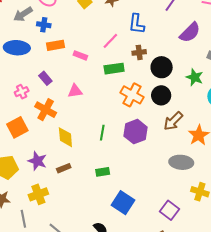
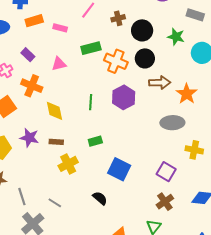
green rectangle: (114, 69) -> (91, 48), moved
brown arrow: (173, 121) -> (160, 83), turned -130
brown rectangle: (64, 168) -> (56, 142), turned 32
yellow cross: (38, 194) -> (68, 164), moved

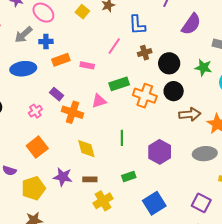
pink triangle: (59, 64) -> (99, 101), moved
orange cross: (32, 86) -> (73, 112), moved
purple hexagon: (124, 97) -> (160, 152), moved
blue square: (119, 169) -> (154, 203), turned 35

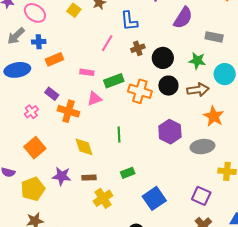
pink rectangle: (87, 65) -> (87, 72), moved
brown arrow: (190, 114) -> (198, 90), moved
purple hexagon: (160, 152) -> (170, 132), moved

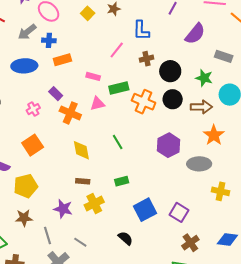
green line: (119, 134) -> (118, 142), turned -35
purple star: (62, 176) -> (63, 209), moved
purple square: (201, 196) -> (179, 212), moved

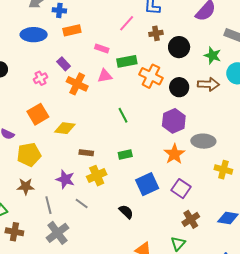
black circle: (173, 99) -> (179, 87), moved
orange star: (214, 135) -> (174, 154), moved
yellow diamond: (81, 150) -> (65, 128), moved, turned -75
gray line: (80, 242) -> (82, 204), moved

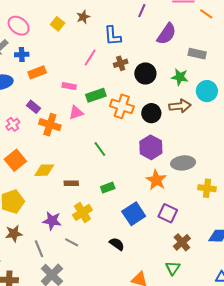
brown rectangle: (86, 153) -> (71, 183), moved

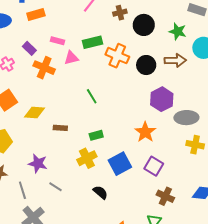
pink rectangle: (69, 86) -> (58, 41), moved
purple hexagon: (151, 147) -> (162, 99), moved
gray ellipse: (183, 163) -> (186, 118), moved
yellow cross: (82, 212) -> (87, 158), moved
brown cross: (182, 242) -> (165, 196), turned -30

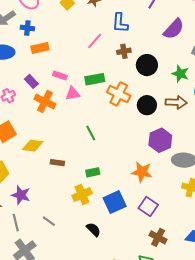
orange star: (145, 132) -> (142, 172), turned -30
purple star: (38, 164) -> (21, 195), moved

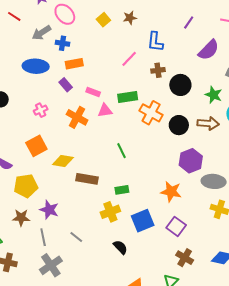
purple rectangle: (31, 81) -> (66, 85), moved
brown rectangle: (57, 163) -> (87, 179), size x1.5

